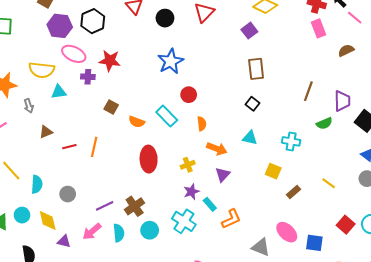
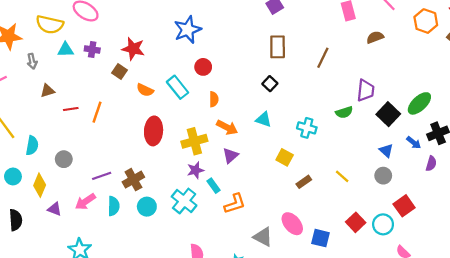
red star: (110, 61) -> (133, 49), moved
purple cross: (88, 77) -> (92, 49), moved
brown line: (308, 91) -> (323, 58), moved
yellow cross: (188, 165) -> (194, 141), size x1.6
yellow diamond: (48, 221) -> (40, 185), turned 30

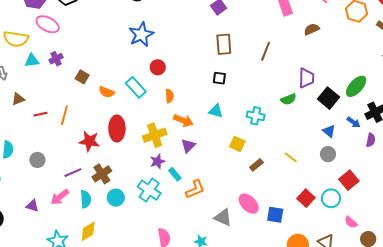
purple cross: (92, 49) -> (56, 59), turned -32
red star: (133, 49) -> (89, 141), moved
black square: (270, 84) -> (219, 78), turned -32
yellow diamond: (40, 185) -> (88, 231), moved, turned 40

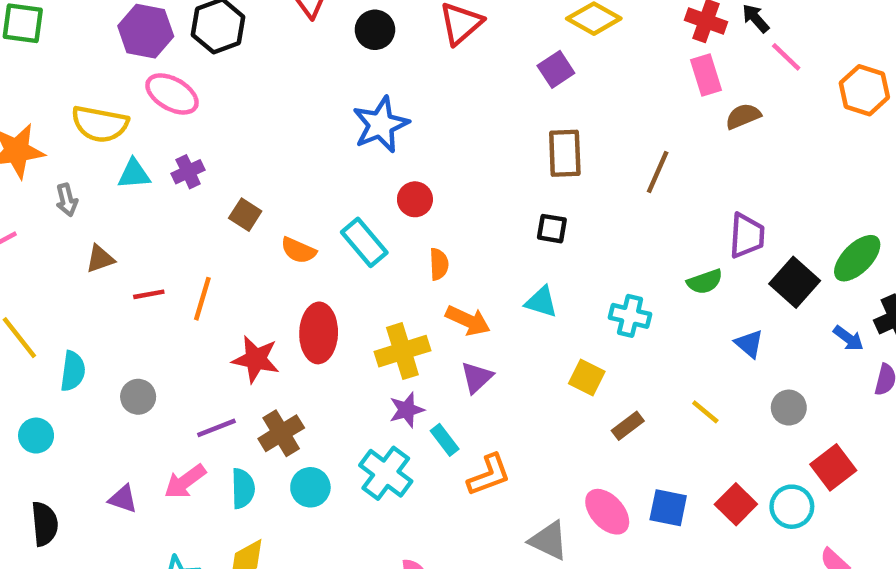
brown semicircle: (312, 29) -> (743, 116), moved
blue triangle: (329, 131) -> (749, 344), moved
blue square: (275, 215) -> (668, 508), moved

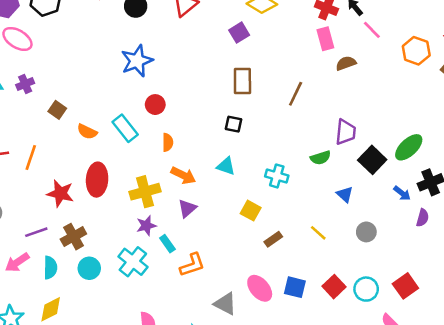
red square: (833, 467) -> (405, 286), moved

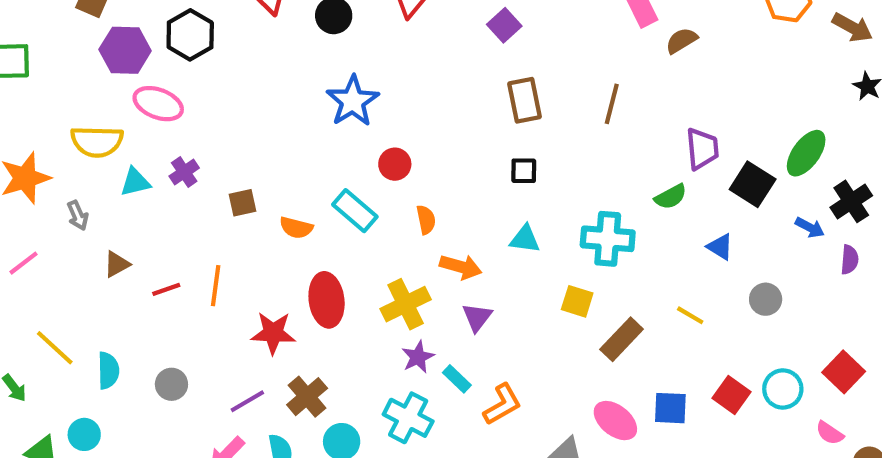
brown square: (57, 110) -> (242, 203), turned -36
cyan cross: (277, 176) -> (608, 239), size x1.4
brown rectangle: (273, 239) -> (622, 339), size x1.5

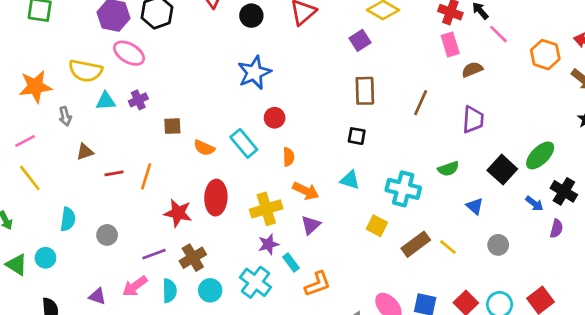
purple trapezoid: (702, 149) -> (473, 120), moved
black cross: (851, 201) -> (564, 191), turned -35
brown rectangle: (622, 339) -> (416, 244), moved
yellow line: (55, 348) -> (30, 178), moved

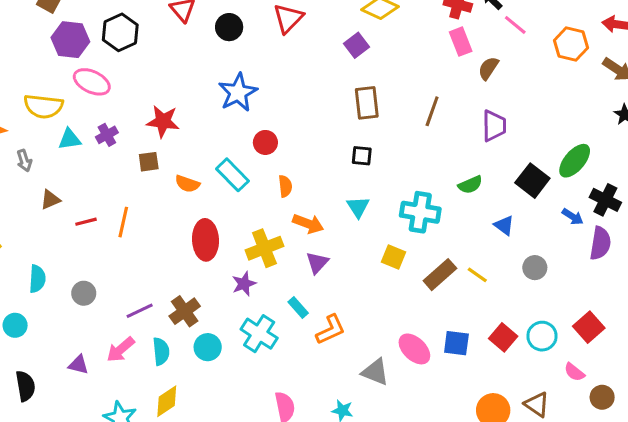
brown semicircle: (472, 69) -> (488, 68), turned -30
cyan triangle: (350, 180) -> (358, 207), turned 45
red star: (178, 213) -> (163, 121), moved
purple semicircle: (556, 229) -> (600, 243), size x1.5
purple star: (268, 244) -> (244, 284), moved

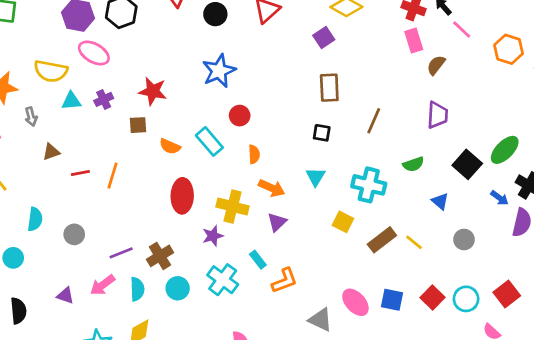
brown line: (432, 111) -> (374, 121), moved
yellow cross: (264, 248) -> (232, 206), turned 32

